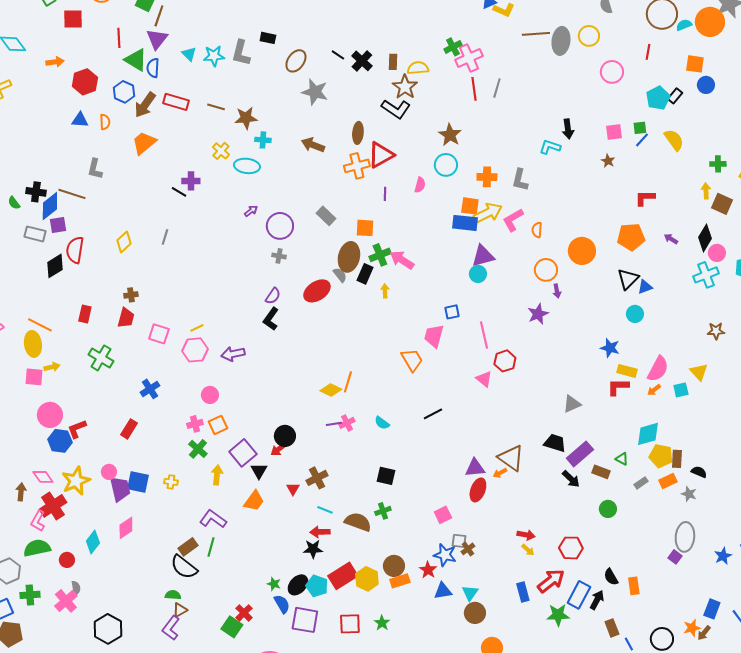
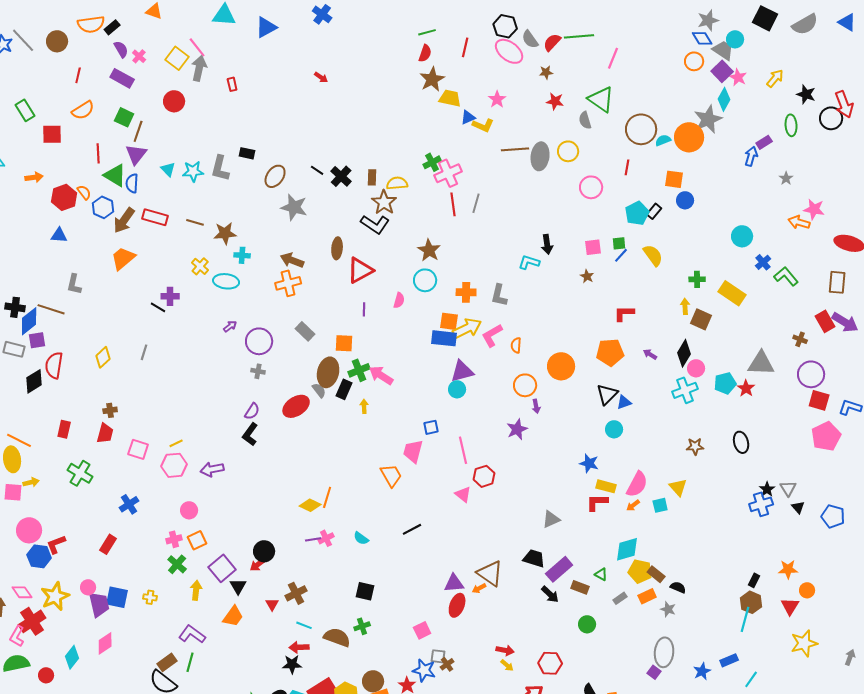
orange semicircle: (105, 122) -> (84, 192), moved, turned -35
orange cross: (357, 166) -> (288, 283), moved
brown rectangle: (677, 459) -> (656, 574), turned -54

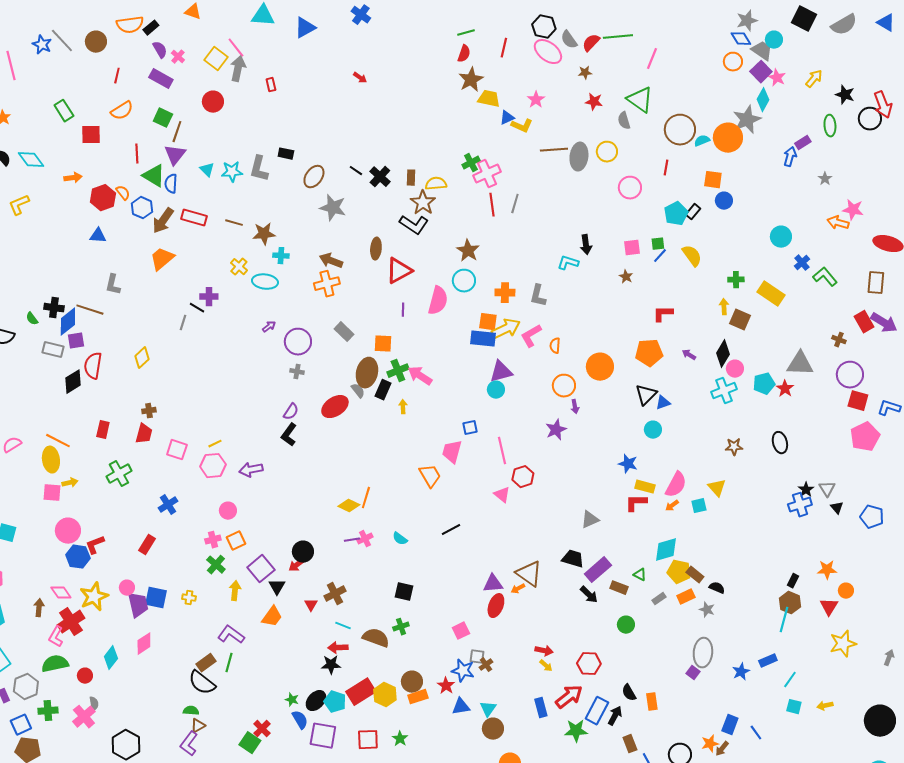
pink semicircle: (399, 300) -> (438, 301), size x1.8
gray line: (144, 352) -> (183, 323), moved
green cross: (80, 473) -> (119, 474), turned 30

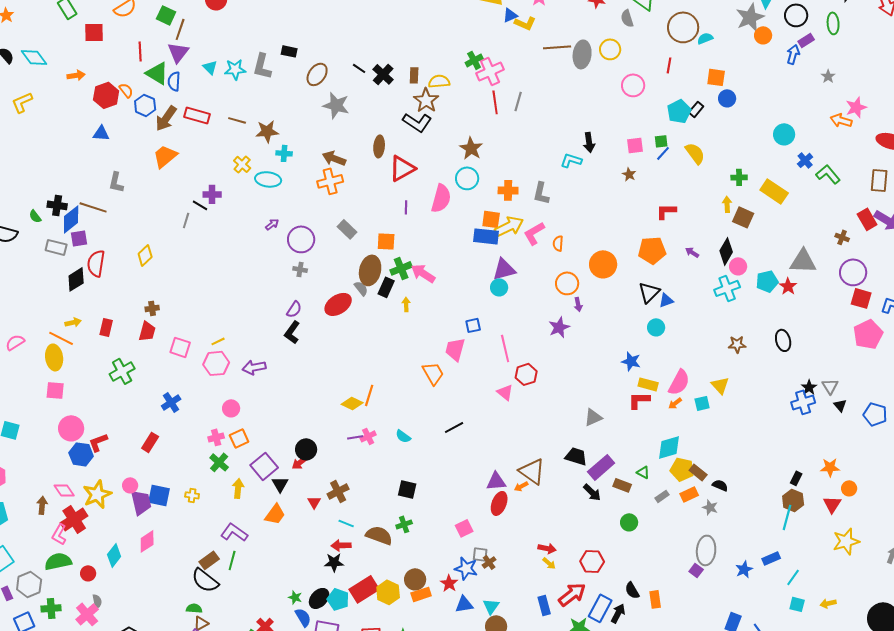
black circle: (870, 119) -> (796, 15), moved
orange circle: (728, 138) -> (763, 35), moved, size x0.6
pink star: (853, 210) -> (856, 107), turned -30
yellow arrow: (70, 483) -> (73, 322), moved

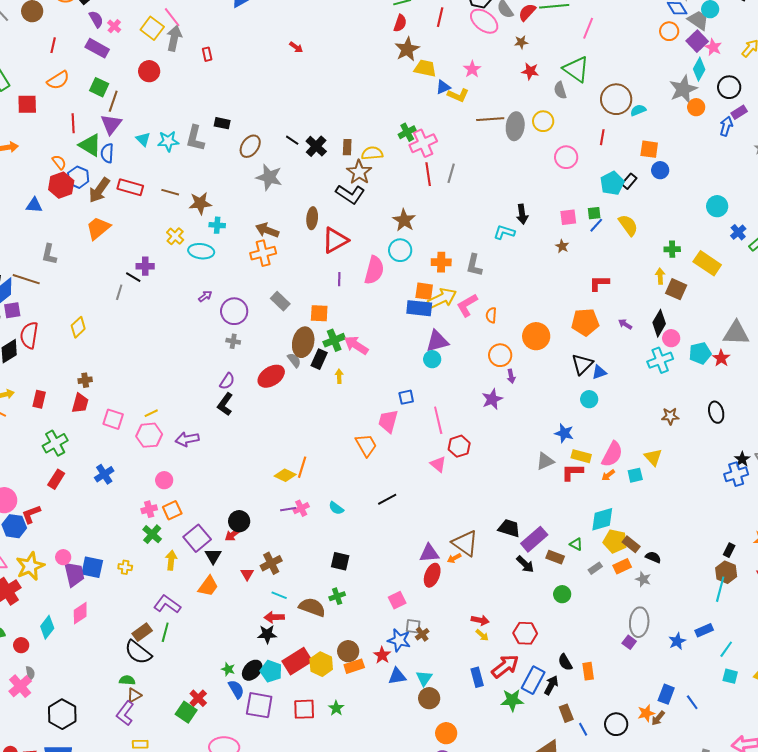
red hexagon: (106, 95) -> (61, 185), moved
gray triangle: (593, 417) -> (545, 461), moved
red rectangle: (150, 442) -> (56, 479), moved

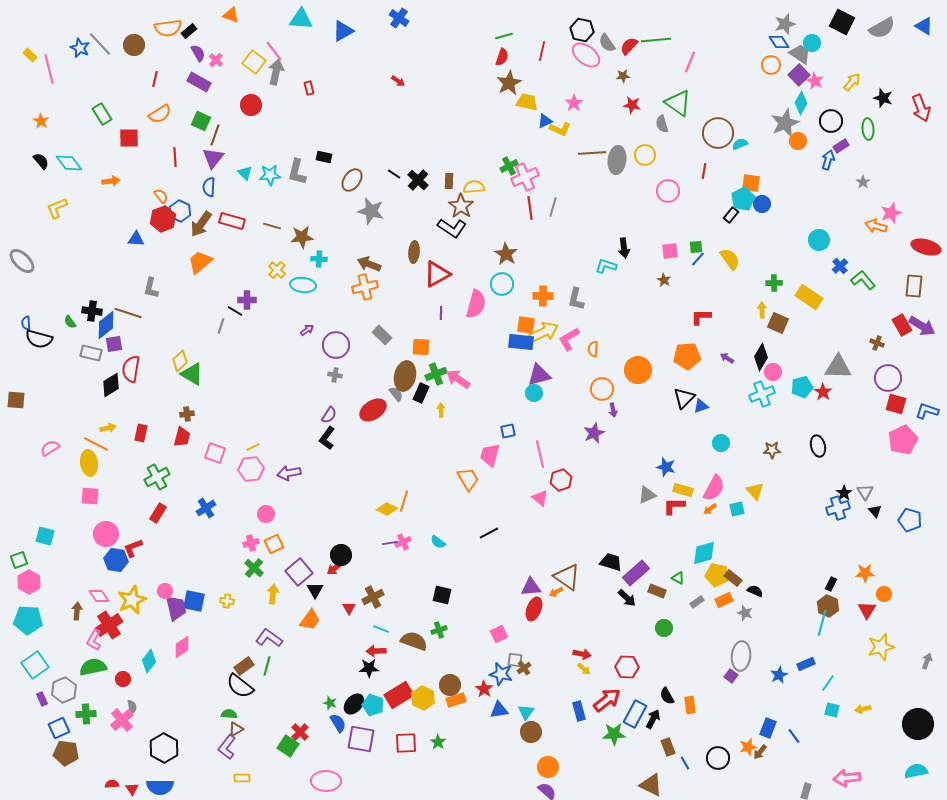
green triangle: (90, 145) -> (192, 374), moved
cyan pentagon: (612, 183) -> (743, 199), moved
cyan circle: (589, 399) -> (721, 443), moved

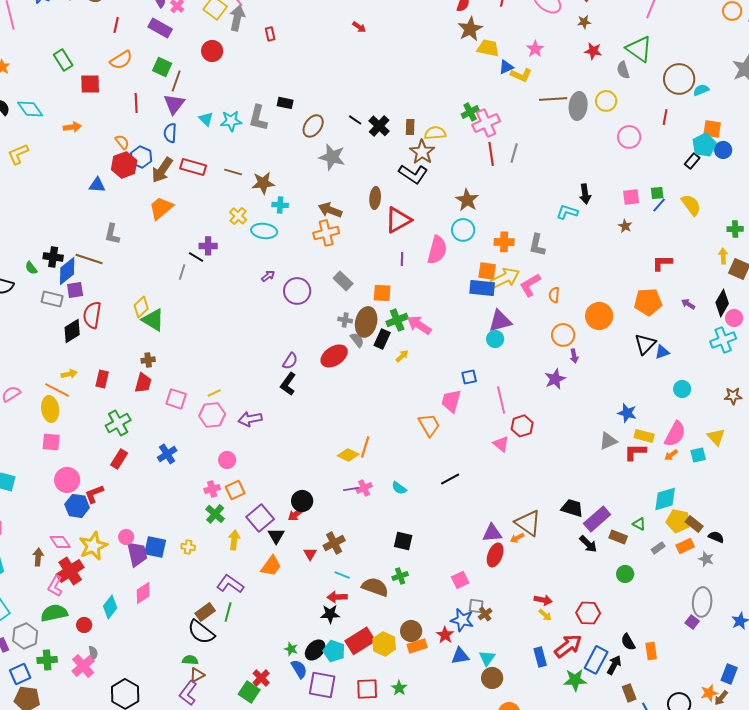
gray cross: (335, 375) -> (345, 320), moved
yellow arrow: (441, 410) -> (402, 356), turned 48

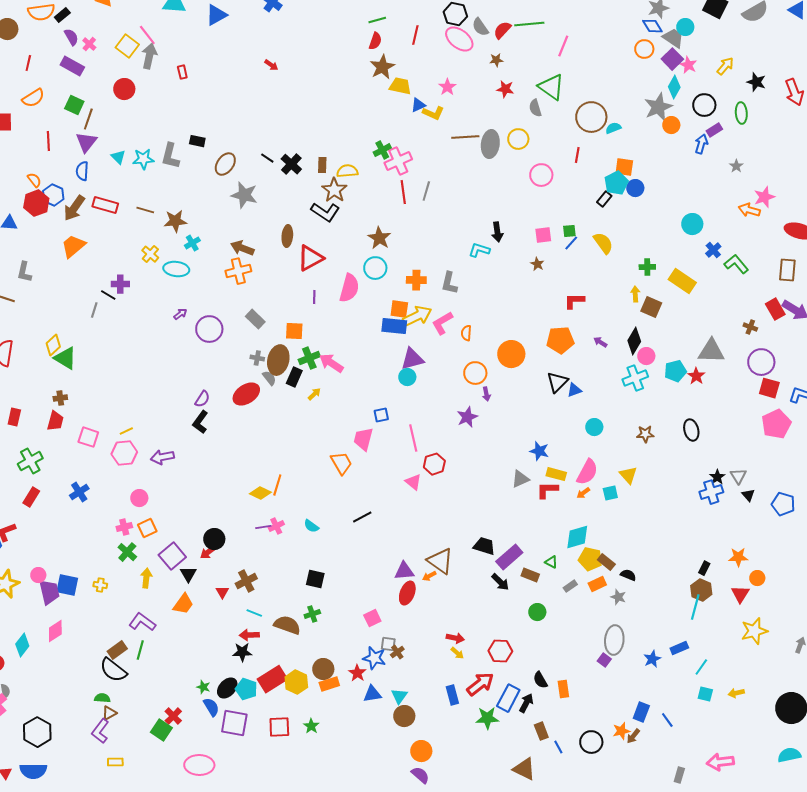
cyan cross: (280, 205) -> (192, 243), turned -35

